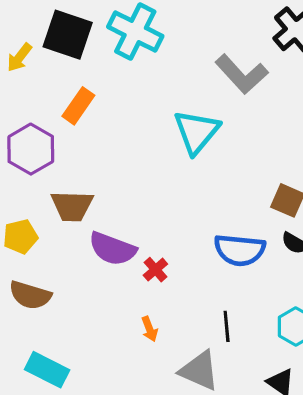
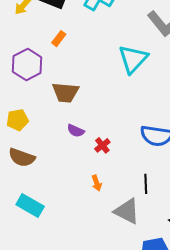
orange rectangle: (78, 106) -> (59, 39), size x0.7
brown trapezoid: (72, 206) -> (65, 92), moved
purple semicircle: (112, 249) -> (76, 131), size x0.6

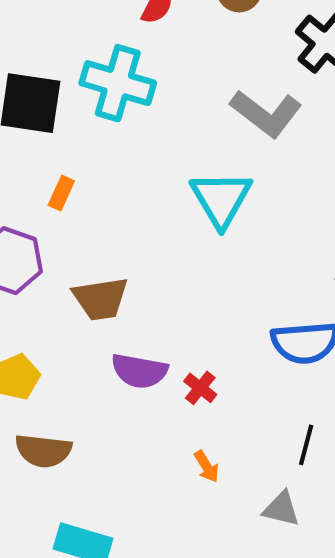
purple semicircle: (76, 131) -> (139, 371), size x1.5
black line: (146, 184) -> (306, 445), turned 30
gray triangle: (127, 211) -> (281, 509), size x0.7

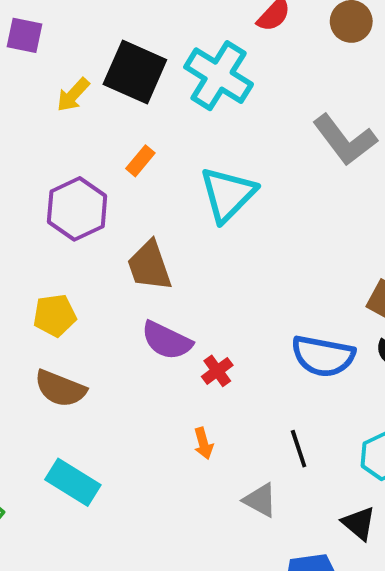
cyan triangle: (221, 199) -> (228, 194), moved
brown trapezoid: (101, 299) -> (149, 266), turned 64
black line: (306, 445) -> (299, 449), turned -48

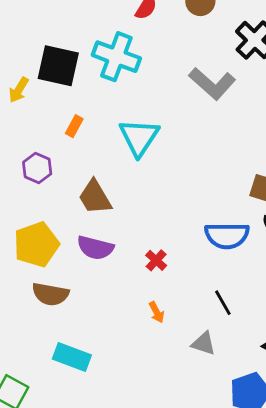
purple hexagon: (77, 209) -> (37, 168), size x0.7
yellow pentagon: (55, 315) -> (36, 244), size x1.5
purple semicircle: (167, 340) -> (95, 248), moved

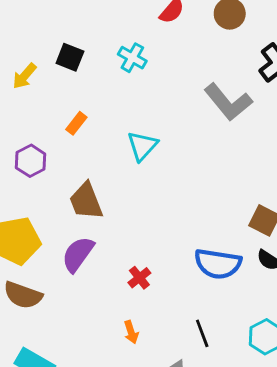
cyan cross: (116, 57) -> (132, 58), size x0.6
black square: (58, 66) -> (70, 57), size x0.6
cyan triangle: (139, 137) -> (142, 146), size x0.7
purple semicircle: (95, 248) -> (78, 254), turned 102

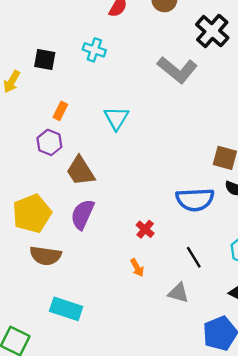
purple hexagon: (31, 161) -> (49, 142), moved
red cross: (139, 278) -> (145, 229), moved

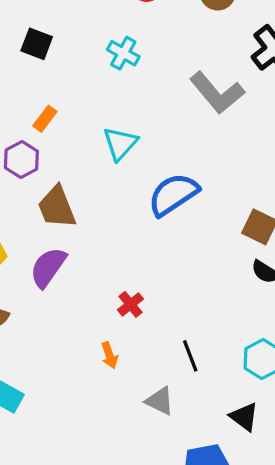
cyan cross: (94, 50) -> (123, 53), moved
blue semicircle: (195, 200) -> (173, 194), moved, turned 138

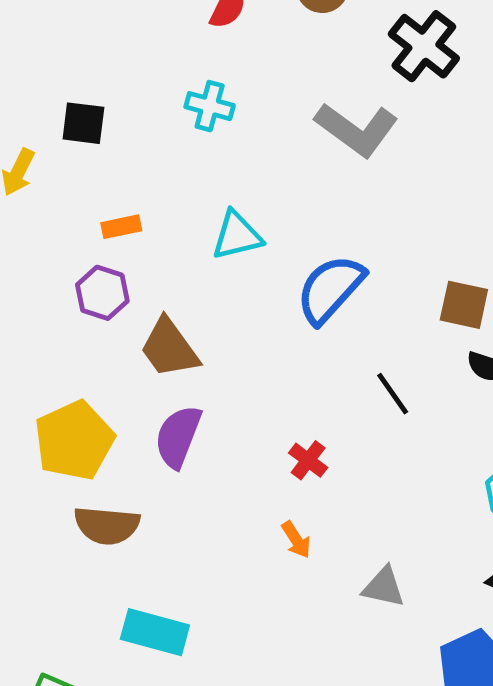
orange rectangle: (45, 119) -> (121, 227), turned 55
cyan triangle: (120, 144) -> (237, 235), turned 48
black line: (190, 356) -> (393, 394), moved

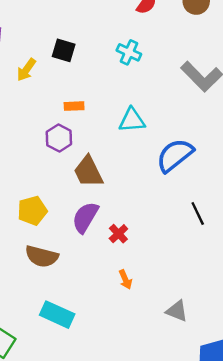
yellow pentagon: (74, 441) -> (32, 211), size x0.7
red cross: (308, 460) -> (118, 234), moved
orange arrow: (296, 540) -> (125, 279), moved

